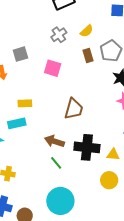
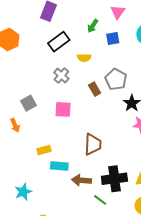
yellow semicircle: (87, 31) -> (84, 58), moved, turned 56
cyan rectangle: (17, 123) -> (59, 166), moved, turned 30
green line: (56, 163) -> (100, 200), moved

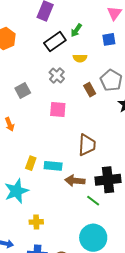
green arrow: (93, 26) -> (76, 30), moved
gray square: (28, 103) -> (23, 91), moved
yellow rectangle: (44, 150) -> (31, 163), moved, turned -56
cyan star: (23, 192) -> (16, 191), size x1.4

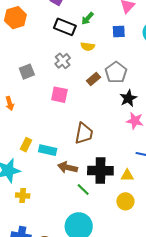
black rectangle: (55, 42) -> (65, 27), turned 50
brown rectangle: (90, 90) -> (94, 79), turned 72
yellow cross: (36, 222) -> (23, 196), moved

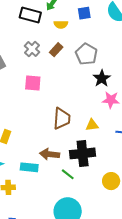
yellow semicircle: (88, 46) -> (61, 24), moved
brown rectangle: (94, 79) -> (56, 50), moved
cyan rectangle: (48, 150) -> (29, 167), moved
yellow triangle: (127, 175) -> (92, 125), moved

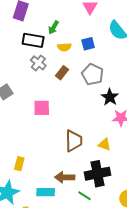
blue square: (84, 13) -> (88, 44), moved
gray cross: (32, 49) -> (38, 63), moved
yellow triangle: (92, 125) -> (104, 144), turned 32

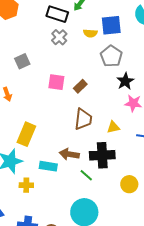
blue square: (88, 44) -> (111, 25), size x1.5
yellow semicircle: (64, 47) -> (90, 33), moved
brown rectangle: (62, 73) -> (80, 86), moved
yellow triangle: (104, 144) -> (113, 127), turned -40
yellow rectangle: (19, 164) -> (26, 134), size x1.6

